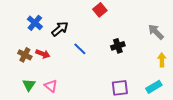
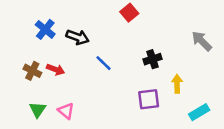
black arrow: (60, 29) -> (78, 37), turned 60
yellow arrow: (162, 60) -> (177, 84), moved
purple square: (120, 88) -> (149, 99), moved

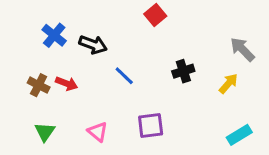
yellow arrow: (177, 84) -> (228, 84), moved, turned 42
purple square: (149, 99) -> (151, 126), moved
pink triangle: (66, 111) -> (98, 132), moved

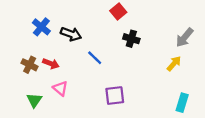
gray arrow: (242, 49) -> (185, 38), turned -96
black cross: (183, 71) -> (131, 39), moved, turned 35
pink triangle: (98, 132) -> (60, 88), moved
cyan rectangle: (239, 135) -> (182, 103), turned -42

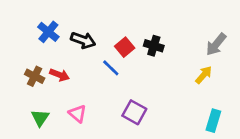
red square: (118, 12) -> (125, 47), moved
pink triangle: (60, 88) -> (78, 114), moved
purple square: (115, 96) -> (134, 112), turned 36

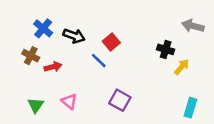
gray arrow: (216, 44) -> (193, 26), moved, turned 65
black cross: (154, 46) -> (166, 49), moved
red arrow: (60, 75) -> (53, 67), turned -35
brown cross: (35, 76) -> (31, 56), moved

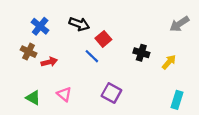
gray arrow: (193, 26) -> (179, 24), turned -48
black arrow: (74, 36) -> (79, 24), moved
black cross: (166, 49) -> (141, 53), moved
green triangle: (36, 105) -> (33, 98), turned -35

